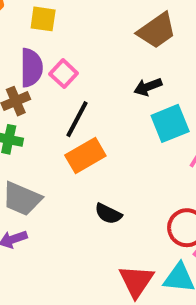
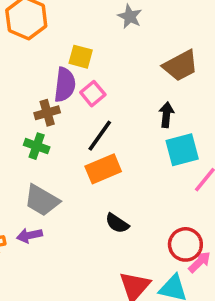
yellow square: (43, 19) -> (81, 57), moved
black arrow: (148, 87) -> (166, 115), turned 110

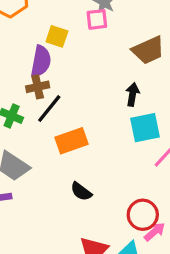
pink square: (93, 94) -> (97, 19), moved, turned 30
brown cross: (47, 113) -> (38, 87), moved
black line: (100, 136) -> (49, 109), moved

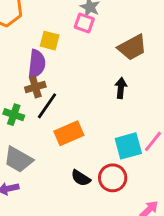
pink square: (97, 19) -> (84, 23), turned 30
cyan square: (145, 128) -> (128, 146), moved
red circle: (143, 215) -> (113, 178), moved

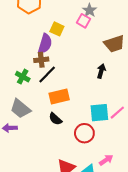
black semicircle: (81, 178) -> (55, 119), moved

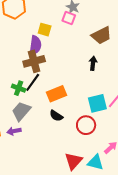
brown cross: (41, 60) -> (34, 61), size x1.5
black line: (47, 74) -> (33, 82), moved
green cross: (23, 77) -> (19, 88), moved
gray trapezoid: (20, 109) -> (21, 111), turned 100

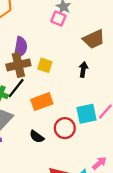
yellow square: (45, 30) -> (45, 65), moved
black semicircle: (56, 116) -> (37, 137), moved
red circle: (86, 125) -> (65, 128), moved

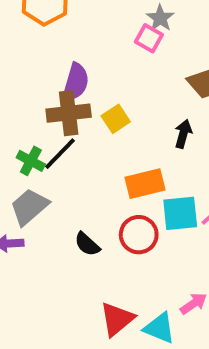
yellow square: (45, 65) -> (116, 119), turned 32
orange rectangle: (42, 102) -> (145, 184), moved

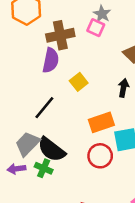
brown cross: (69, 113) -> (60, 35), moved
green cross: (31, 161) -> (44, 168), moved
black semicircle: (87, 244) -> (52, 149), moved, size x1.6

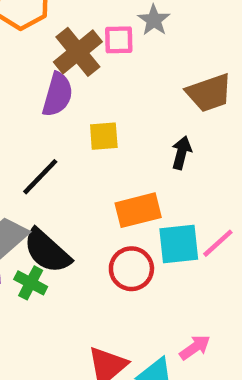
pink square: (96, 28) -> (119, 40), moved, turned -30
brown cross: (60, 35) -> (78, 52), turned -32
yellow square: (79, 82) -> (104, 136), turned 30

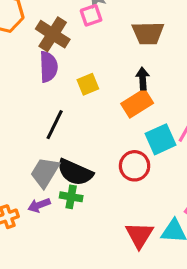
pink square: (119, 40) -> (91, 15), moved
brown trapezoid: (209, 93) -> (148, 33), turned 36
orange rectangle: (138, 210) -> (137, 103), moved

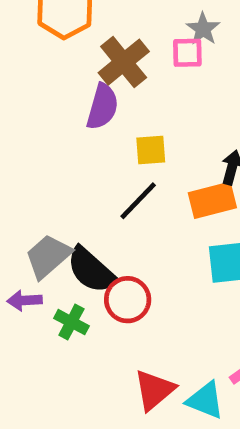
black line: (55, 125) -> (138, 201), moved
red circle: (135, 166) -> (128, 300), moved
green cross: (71, 197) -> (71, 322), moved

